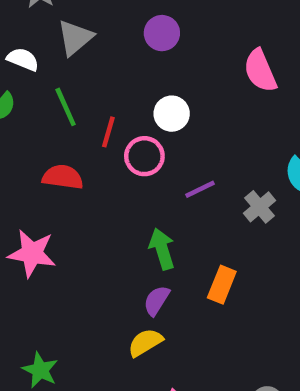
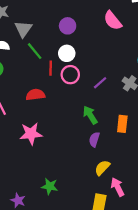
purple circle: (162, 33) -> (68, 26), moved
green line: (66, 107) -> (35, 51), moved
white circle: (172, 114) -> (67, 53), moved
yellow semicircle: (145, 343) -> (102, 168), moved

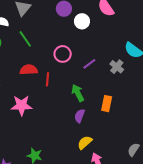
green line: (35, 51) -> (25, 39), moved
white circle: (67, 53) -> (82, 21), moved
red line: (51, 68) -> (48, 79), moved

